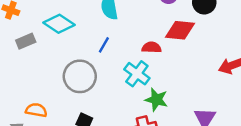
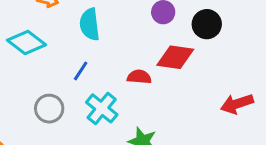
cyan cross: (137, 74) -> (102, 108), moved
gray circle: (80, 76) -> (49, 109), size x0.7

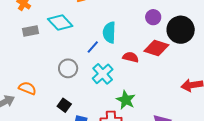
cyan semicircle: (90, 24) -> (109, 32), moved
black circle: (207, 24) -> (181, 30), size x1.4

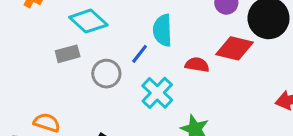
gray rectangle: (30, 31) -> (68, 54), moved
gray circle: (68, 68) -> (106, 74), moved

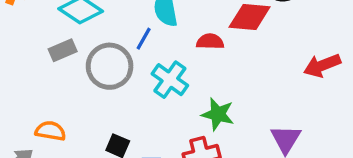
gray circle: (106, 74) -> (110, 66), size x1.4

